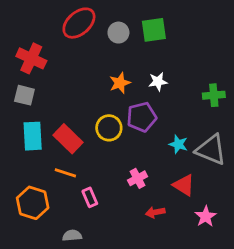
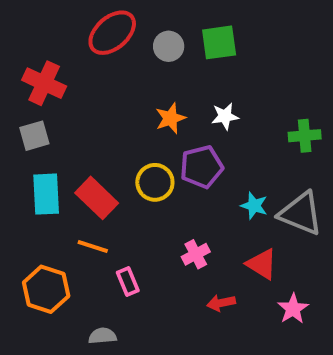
gray square: (24, 95) -> (34, 136), turned -30

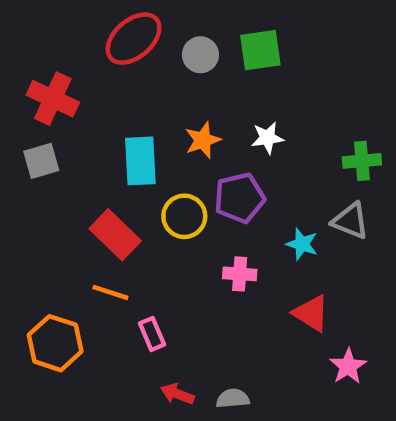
cyan rectangle: (46, 194) -> (140, 161), moved
gray triangle: (301, 213) -> (350, 221), moved, size x0.7
pink cross: (196, 254) -> (240, 274), moved, turned 32
red arrow: (221, 303) -> (177, 394), moved, turned 32
gray semicircle: (102, 336) -> (233, 399), moved

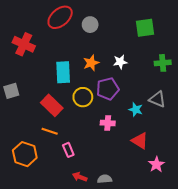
green square: (260, 50) -> (145, 28), moved
gray square: (41, 161) -> (11, 91), moved
green cross: (362, 161) -> (163, 63), moved

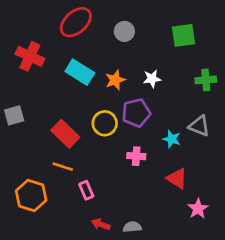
gray circle: (90, 25) -> (124, 31), moved
cyan rectangle: (63, 72) -> (80, 72), moved, turned -55

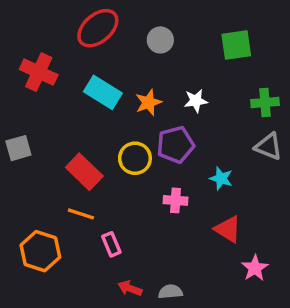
gray triangle: (199, 126) -> (268, 146), moved

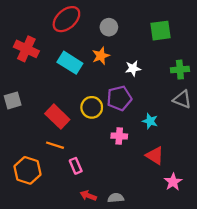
orange star: (148, 102) -> (101, 56), moved

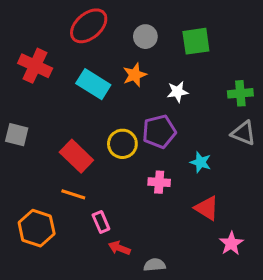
green square: (160, 31) -> (196, 41), moved
gray square: (13, 100) -> (17, 135), turned 30
red arrow: (88, 196) -> (119, 248), moved

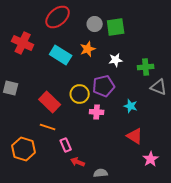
green square: (196, 41) -> (116, 27), moved
green cross: (240, 93) -> (146, 67), moved
pink cross: (159, 182) -> (97, 112), moved

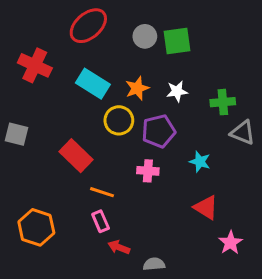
orange star: (88, 49) -> (137, 88), moved
yellow circle: (80, 94) -> (119, 120), moved
orange line: (48, 127) -> (102, 192), moved

